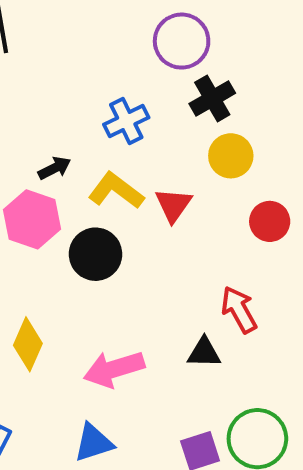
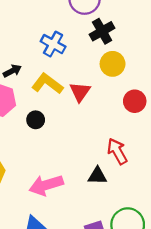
blue cross: (126, 121) -> (53, 44), turned -35
black circle: (96, 254) -> (36, 120), size x0.6

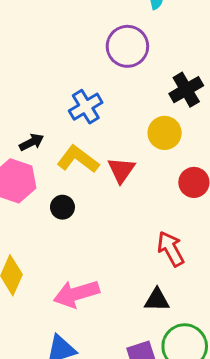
black cross: (102, 31) -> (186, 90), moved
blue cross: (53, 44) -> (86, 107), turned 30
black triangle: (97, 176) -> (157, 300), moved

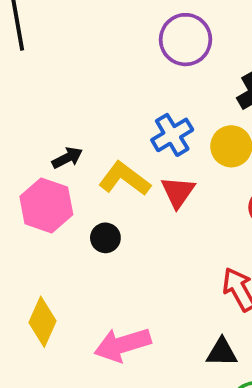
blue cross: (86, 107) -> (172, 135), moved

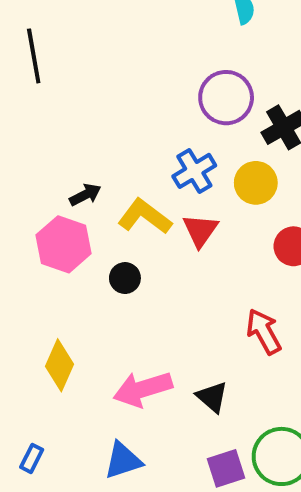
purple circle: (186, 40) -> (226, 98), moved
black triangle: (222, 352) -> (212, 397), moved, turned 40

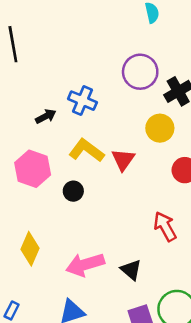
blue cross: (194, 171) -> (82, 101), moved, turned -36
black arrow: (85, 195) -> (46, 116), moved

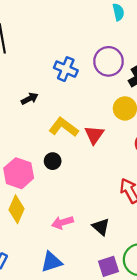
blue cross: (82, 101) -> (66, 69), moved
pink hexagon: (33, 169) -> (19, 173), moved
pink arrow: (85, 265) -> (62, 222), size x0.7

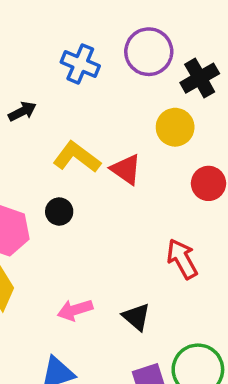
red triangle: (94, 135) -> (126, 169), turned -30

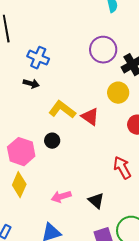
blue cross: (80, 64) -> (38, 58), moved
black arrow: (22, 111) -> (31, 84), turned 42

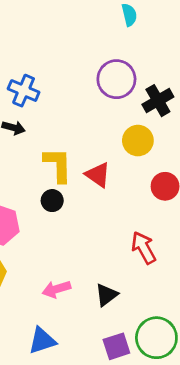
yellow L-shape: (62, 110) -> (58, 165), turned 52
black circle: (52, 141) -> (52, 201), moved
black triangle: (96, 201) -> (106, 295), turned 42

